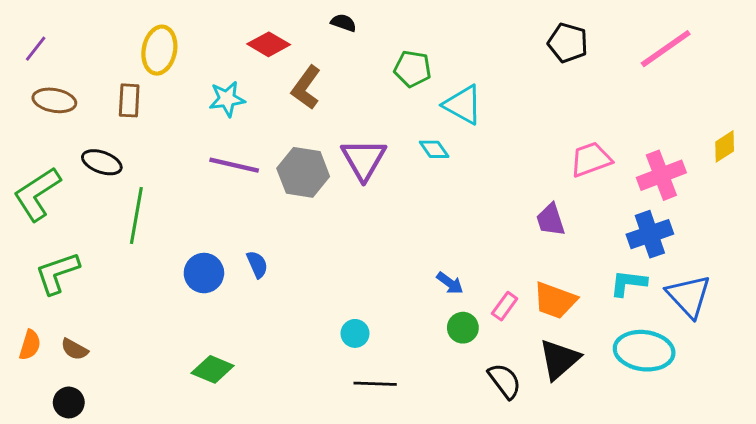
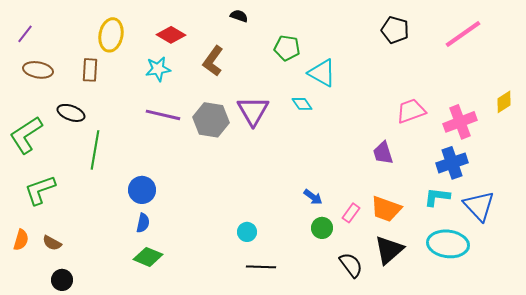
red diamond: (269, 44) -> (171, 35), moved
blue semicircle: (257, 264) -> (143, 223), moved, turned 36
black circle: (69, 402) -> (62, 280), moved

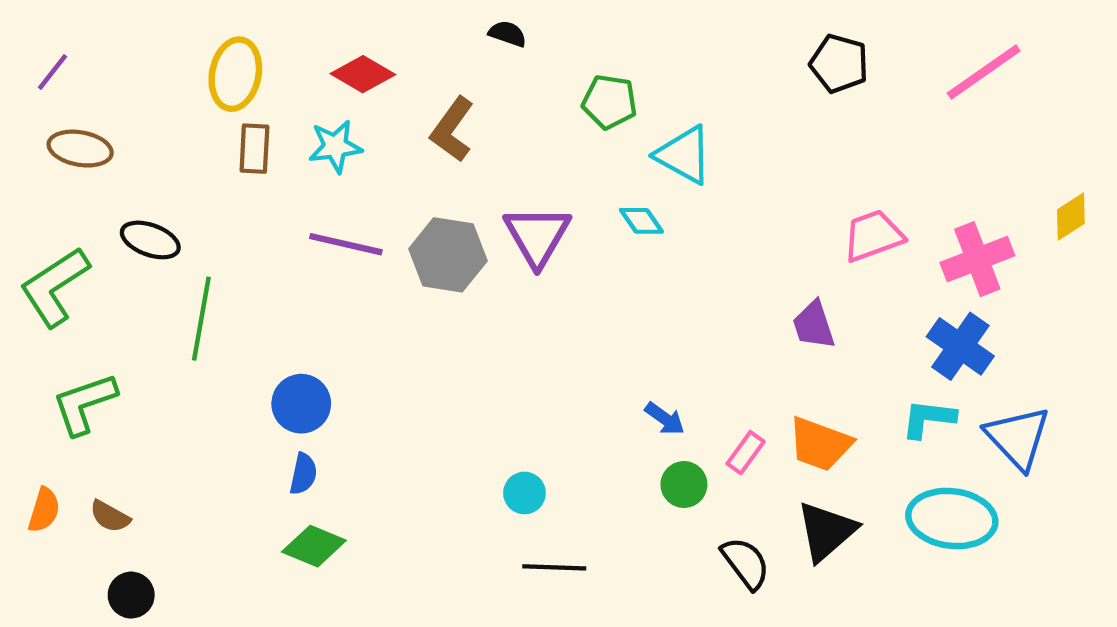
brown rectangle: (90, 70) -> (254, 149), moved
blue cross: (452, 163) -> (960, 346), turned -36

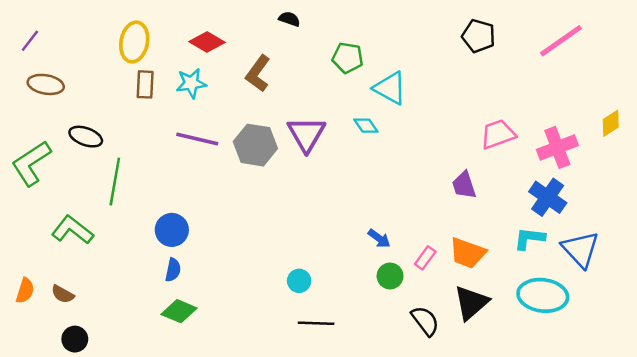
green L-shape: (84, 404) -> (72, 230), moved, turned 57

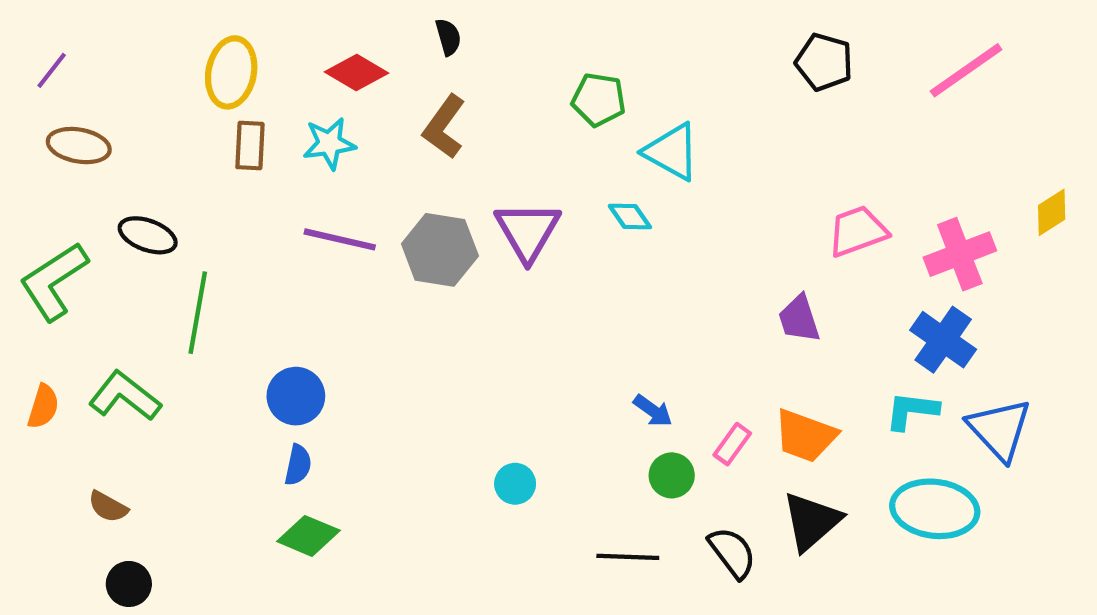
black semicircle: (289, 19) -> (448, 37), moved, turned 55
orange semicircle: (25, 291) -> (43, 407), moved
black line: (316, 323) -> (628, 557), moved

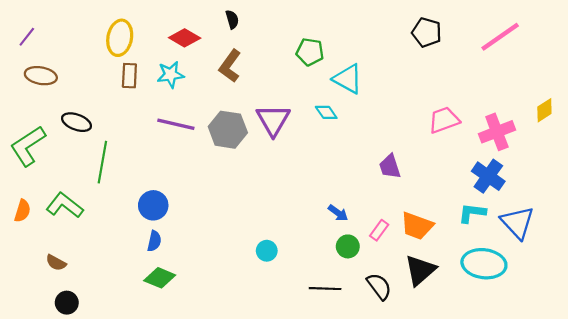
purple trapezoid: (799, 319) -> (390, 166), moved

